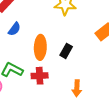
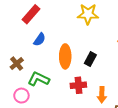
red cross: (40, 76) -> (78, 85), moved

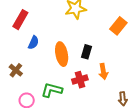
green L-shape: (38, 79) -> (52, 90), moved
orange arrow: (102, 95) -> (103, 71), moved

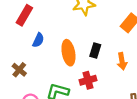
orange arrow: (103, 71) -> (122, 61), moved

